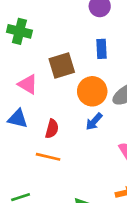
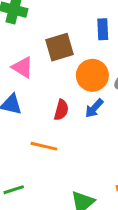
red semicircle: (52, 129) -> (61, 110), moved

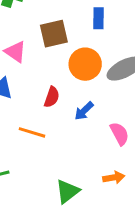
blue arrow: (94, 108) -> (84, 111), moved

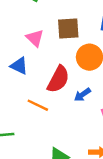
red semicircle: (52, 97) -> (58, 79), size x1.6

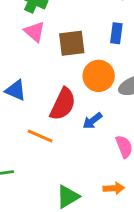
pink triangle: (35, 38) -> (35, 32), moved

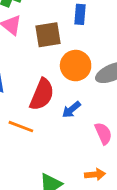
blue rectangle: (116, 33) -> (80, 14), moved

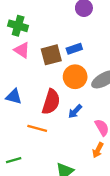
blue rectangle: (80, 14) -> (74, 49), moved, turned 72
orange arrow: (95, 175) -> (98, 150), moved, turned 128

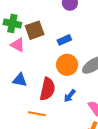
brown square: (51, 55) -> (35, 30), moved
blue triangle: (14, 96) -> (20, 80), moved

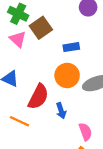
brown square: (35, 30) -> (41, 28), turned -30
blue arrow: (70, 96) -> (61, 111), turned -72

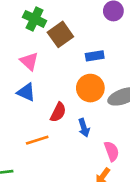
pink triangle: (18, 39) -> (29, 61), moved
red semicircle: (38, 97) -> (58, 112), size x0.7
orange line: (20, 121) -> (37, 140), turned -42

